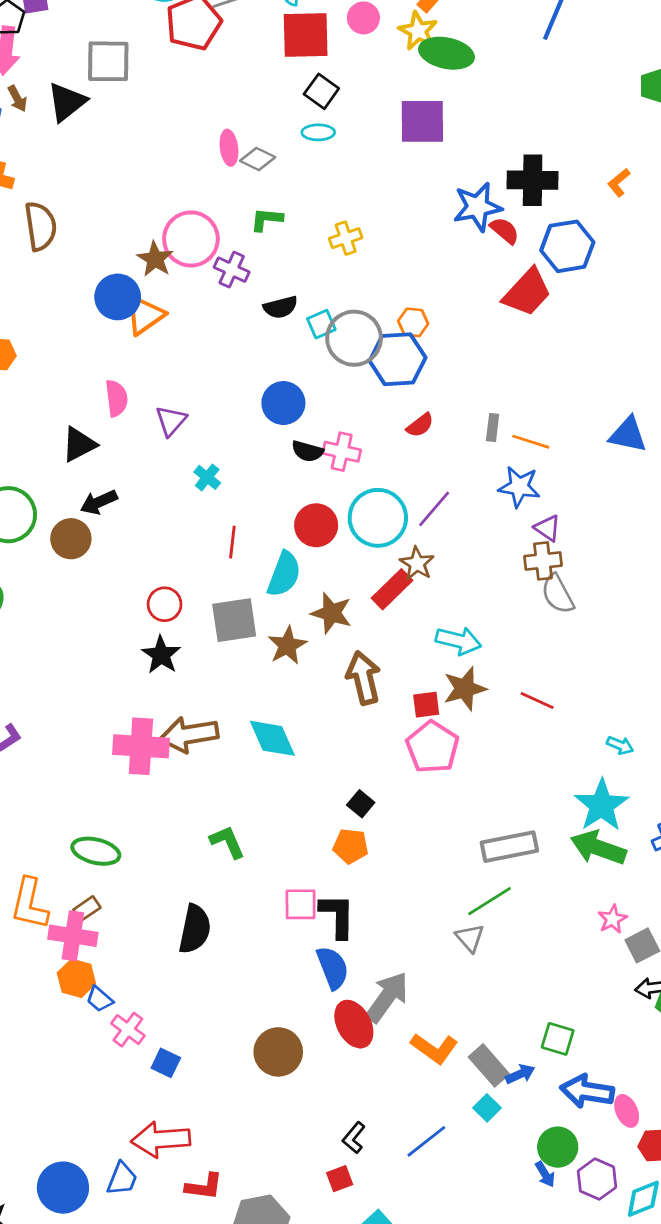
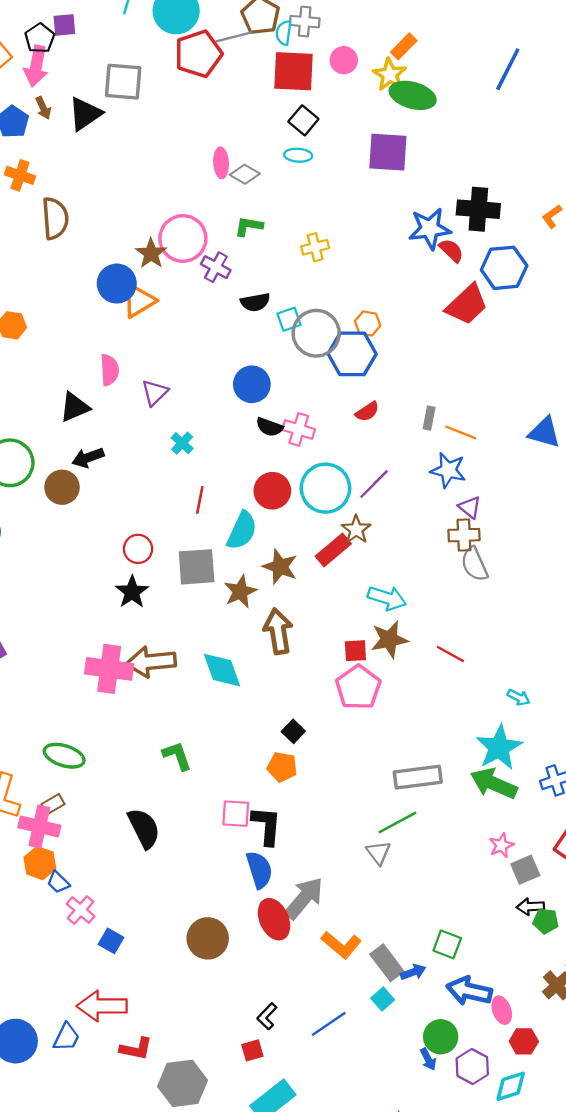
brown arrow: (364, 678) -> (278, 631), moved
black semicircle: (195, 929) -> (144, 828), turned -42

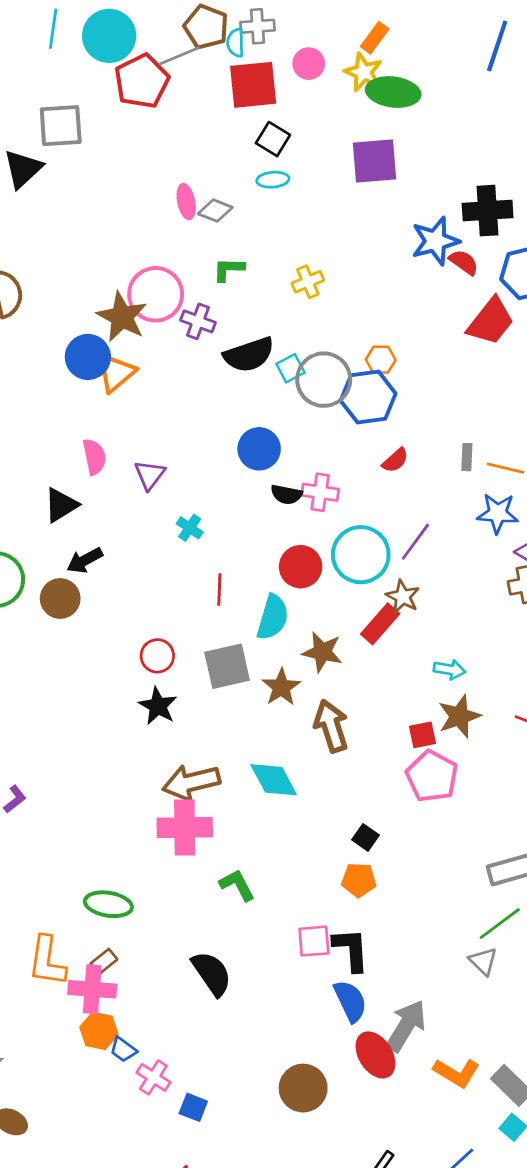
brown star: (151, 253) -> (122, 317), size x1.4
black semicircle: (255, 302) -> (249, 355), size x1.5
cyan arrow: (387, 598) -> (449, 669), size x0.7
pink cross: (109, 669) -> (185, 827), moved

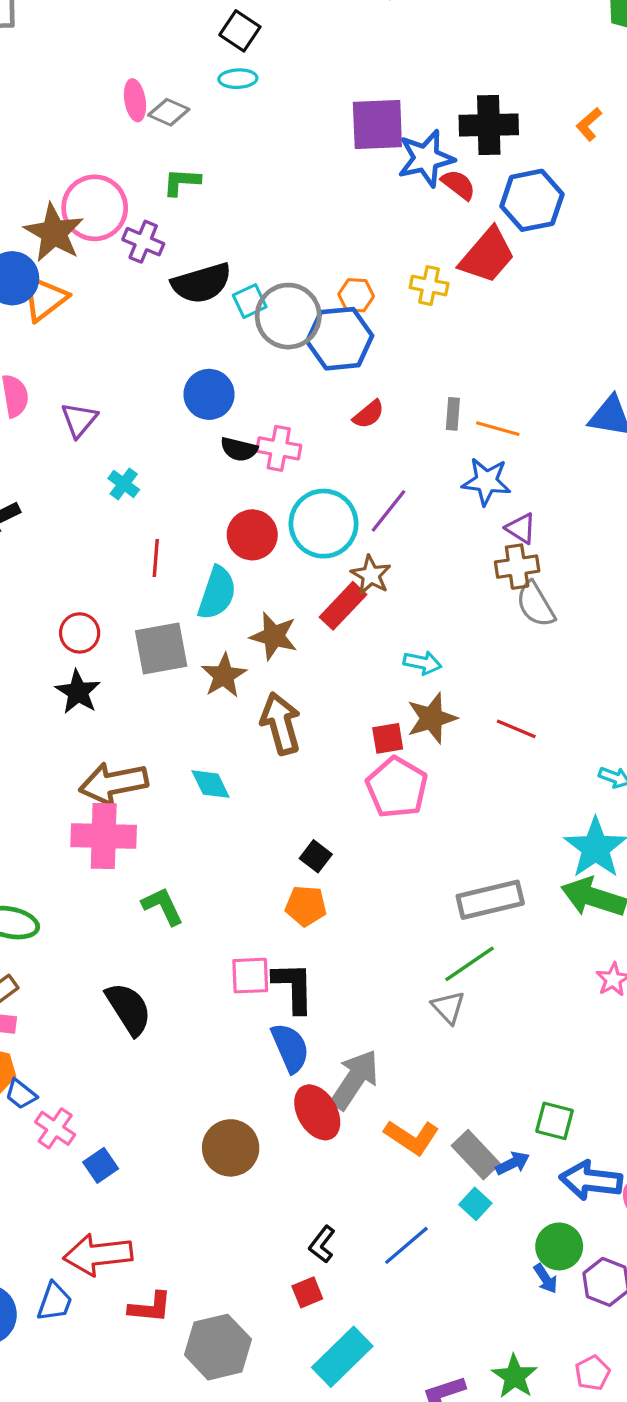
purple square: (375, 161) -> (377, 125), moved
yellow cross: (308, 282) -> (429, 286), moved, turned 32
cyan diamond: (274, 780) -> (211, 784), size x0.7
blue square: (193, 1107) -> (101, 1165), turned 32

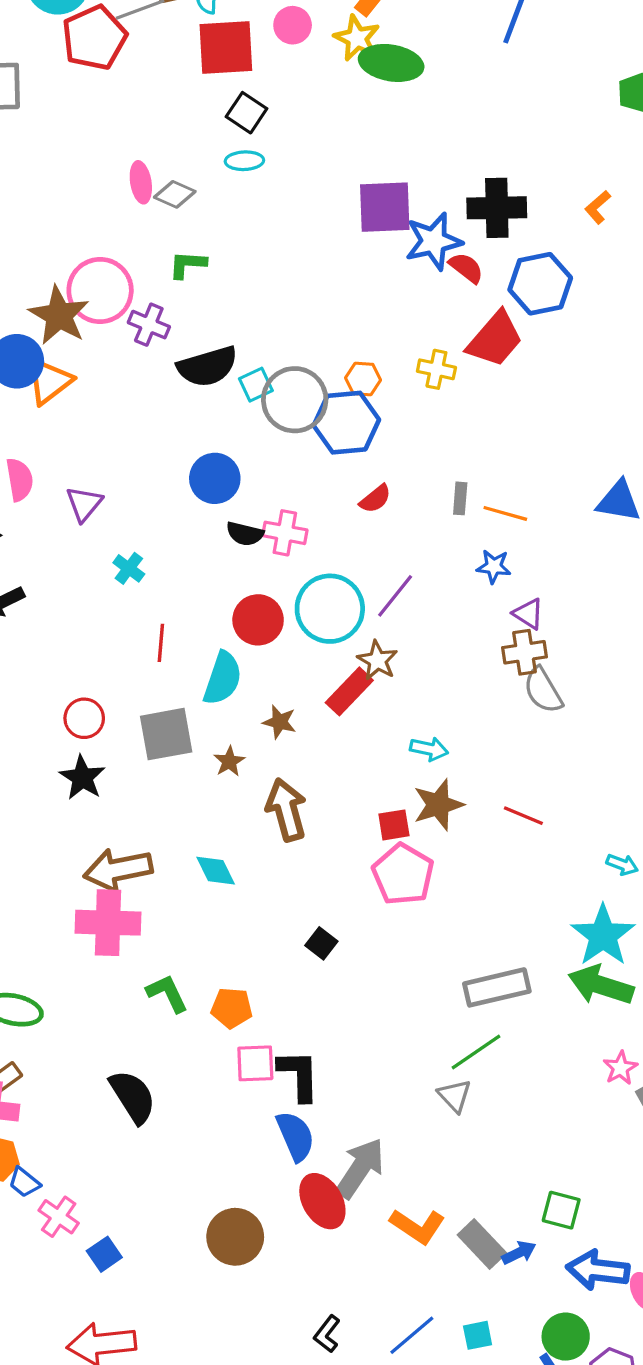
blue star: (486, 481) -> (494, 567), size x0.7
brown star: (274, 636) -> (280, 722), size x0.7
brown star: (224, 676) -> (229, 761), size x0.7
orange pentagon: (306, 906) -> (232, 1008), moved
cyan square: (475, 1204) -> (478, 1335), moved, turned 36

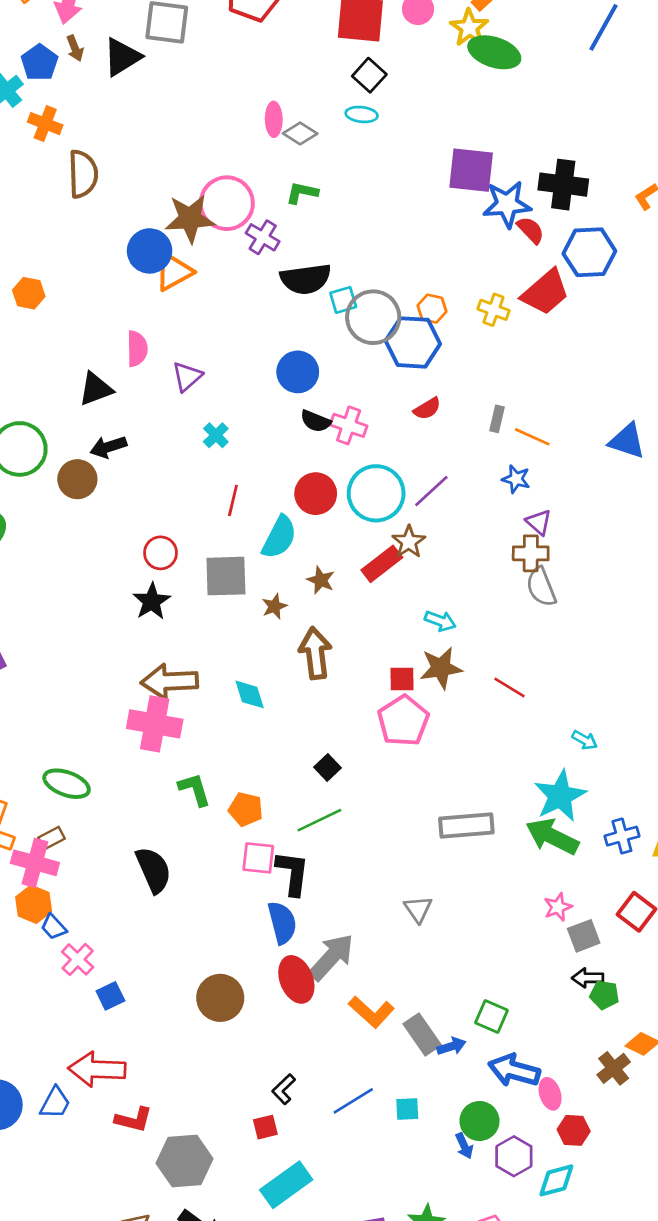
brown star: (59, 315) -> (190, 219), turned 30
green line: (476, 1052) -> (319, 820), moved

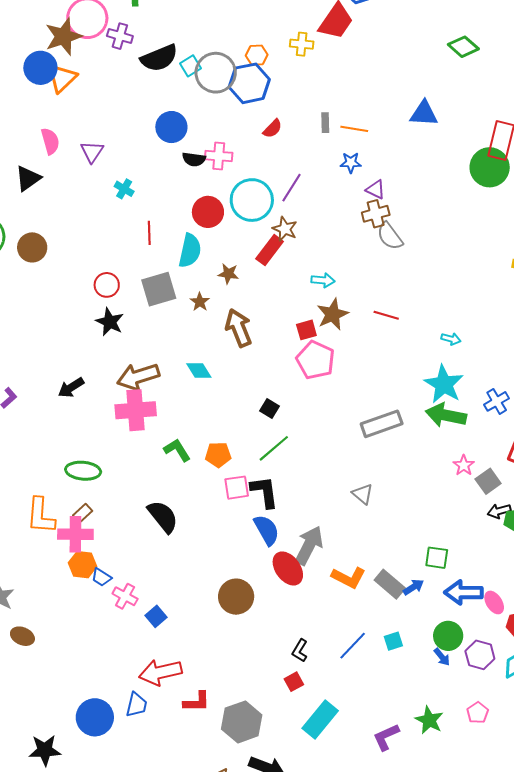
black arrow: (108, 447) -> (71, 388), moved

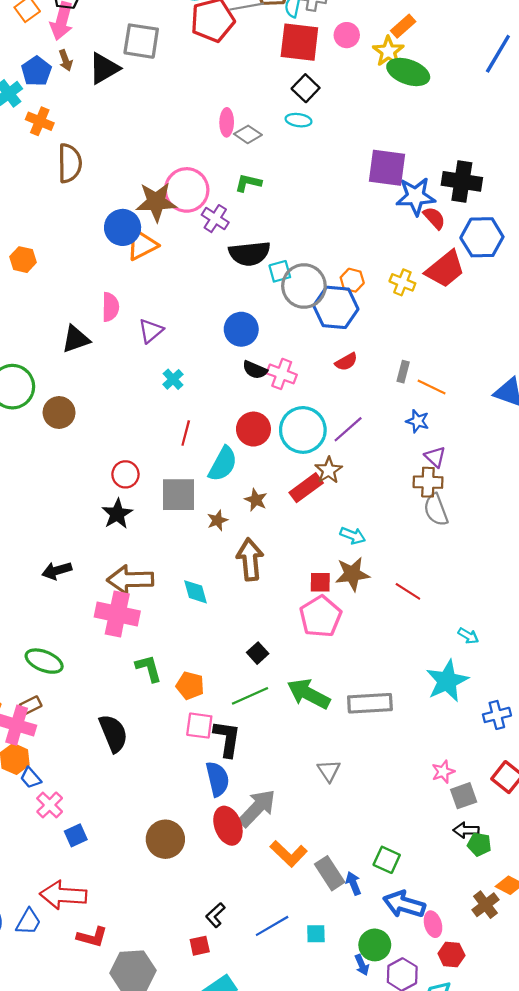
green arrow: (446, 415) -> (309, 694), moved
blue arrow: (413, 587) -> (353, 883), turned -95

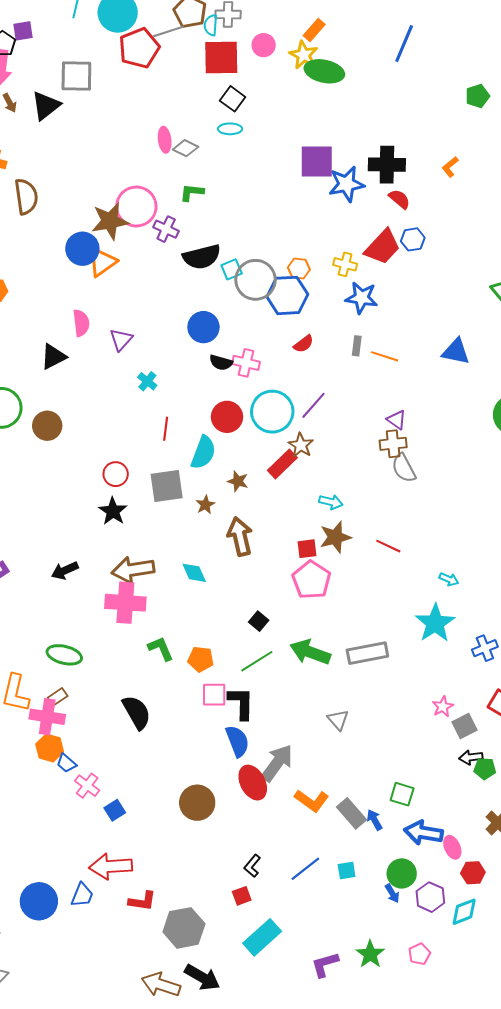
red semicircle: (434, 218) -> (399, 199), moved
blue hexagon: (482, 237) -> (413, 239), moved, size x0.6
blue star: (418, 421) -> (362, 298), moved, size x1.5

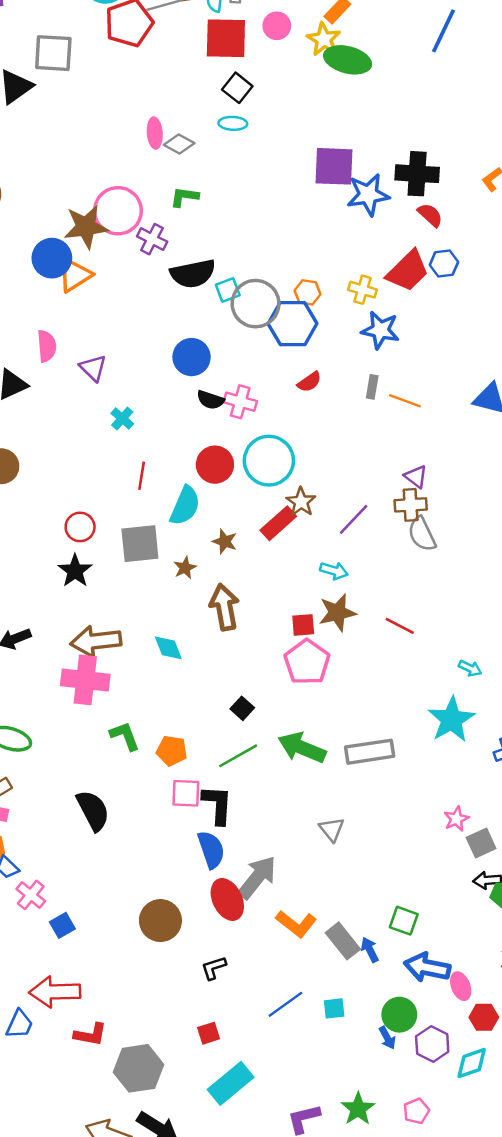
purple triangle: (121, 340) -> (93, 368), turned -30
purple line: (314, 405) -> (354, 519), moved
black L-shape: (252, 866) -> (214, 968), moved, turned 30

